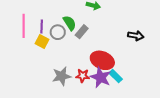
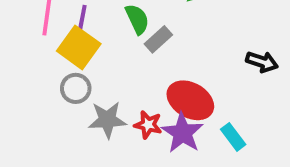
gray circle: (58, 32) -> (76, 88), moved
yellow square: (42, 41) -> (79, 47), size x1.5
cyan rectangle: (116, 76) -> (233, 137), moved

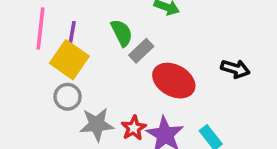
red ellipse: (190, 100) -> (174, 81), moved
red star: (148, 125) -> (134, 128), turned 30

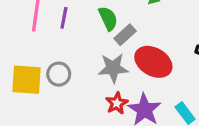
yellow square: (69, 60) -> (26, 80), moved, turned -32
gray star: (97, 124) -> (113, 68), moved

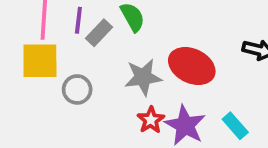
gray rectangle: (125, 35) -> (99, 33), moved
yellow square: (26, 80) -> (40, 61), moved

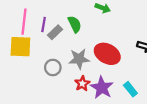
gray circle: (77, 89) -> (53, 67), moved

